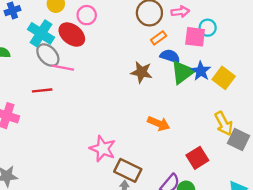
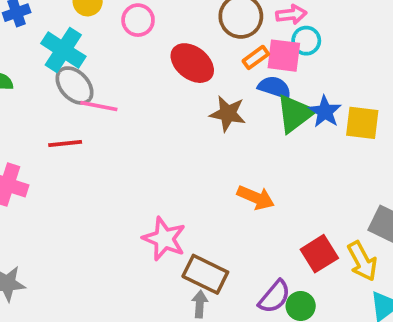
cyan circle: (208, 28) -> (306, 41), moved
red ellipse: (72, 35) -> (192, 63), moved
pink square: (195, 37) -> (284, 56), moved
yellow square: (224, 78) -> (362, 123), turned -30
yellow arrow: (224, 124) -> (362, 261), moved

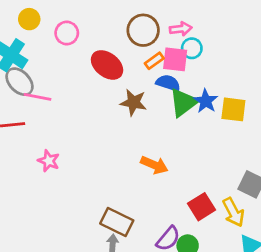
pink star: (164, 239) -> (49, 161), moved, size x0.7

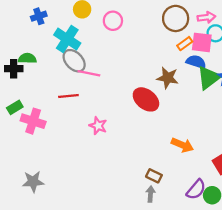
red ellipse: (107, 65) -> (146, 99), moved
orange arrow: (154, 165) -> (182, 145), moved
brown rectangle: (117, 222) -> (154, 176), size x0.6

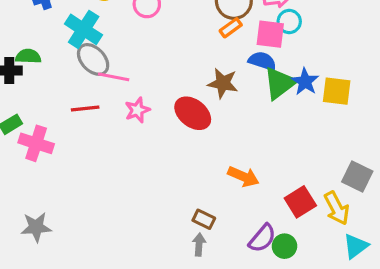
orange rectangle: (185, 44) -> (231, 28), moved
pink star: (98, 126) -> (137, 110), moved, turned 30

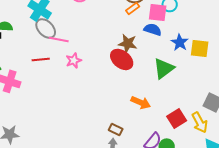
green triangle: (280, 83) -> (164, 68), moved
red ellipse: (193, 113) -> (122, 59), moved

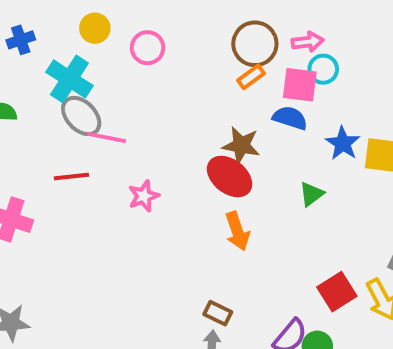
pink star: (74, 60) -> (144, 196), moved
green triangle: (164, 68) -> (311, 194), size x0.6
orange arrow: (141, 102) -> (237, 231), moved, turned 48

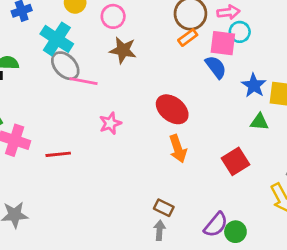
blue semicircle: (290, 118) -> (216, 67), turned 35
brown star: (241, 145) -> (123, 50), moved
red line: (71, 176) -> (58, 154), moved
green triangle: (311, 194) -> (259, 122), moved, turned 42
red square: (337, 292) -> (235, 161), moved

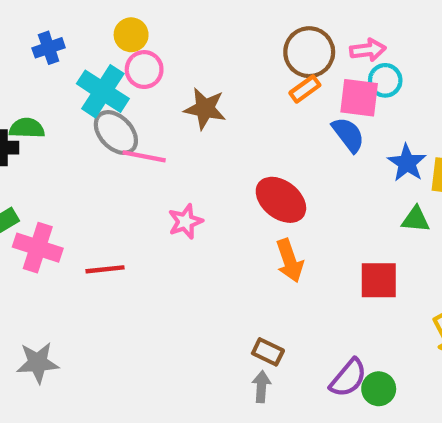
pink circle: (113, 16) -> (144, 70), moved
red square: (235, 161) -> (379, 280), turned 32

